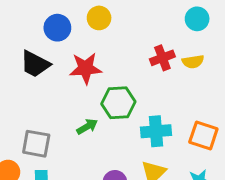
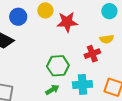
red cross: (162, 58) -> (92, 54), moved
red star: (86, 68) -> (67, 22), moved
green arrow: (87, 126) -> (52, 90), moved

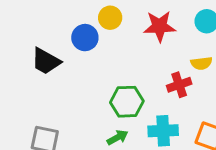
blue circle: (18, 17) -> (85, 38), moved
red star: (67, 22) -> (160, 26), moved

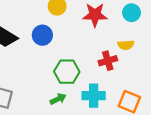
blue circle: (85, 38) -> (42, 35), moved

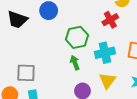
green arrow: (58, 99) -> (75, 63), turned -72

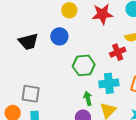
black trapezoid: (17, 20) -> (28, 42), turned -40
green arrow: (75, 63) -> (88, 98), moved

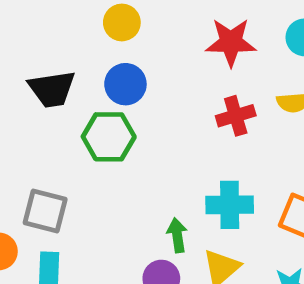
yellow circle: (69, 10) -> (122, 22), moved
red cross: (118, 52) -> (236, 116), moved
green hexagon: (84, 65) -> (109, 137), moved

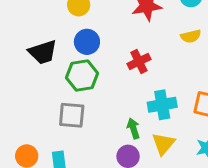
red cross: (236, 116) -> (139, 61), moved
gray square: (45, 211) -> (72, 115), moved

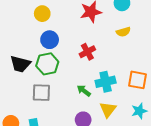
black trapezoid: (43, 52) -> (20, 64), moved, turned 35
green arrow: (133, 128) -> (84, 91), moved, turned -32

